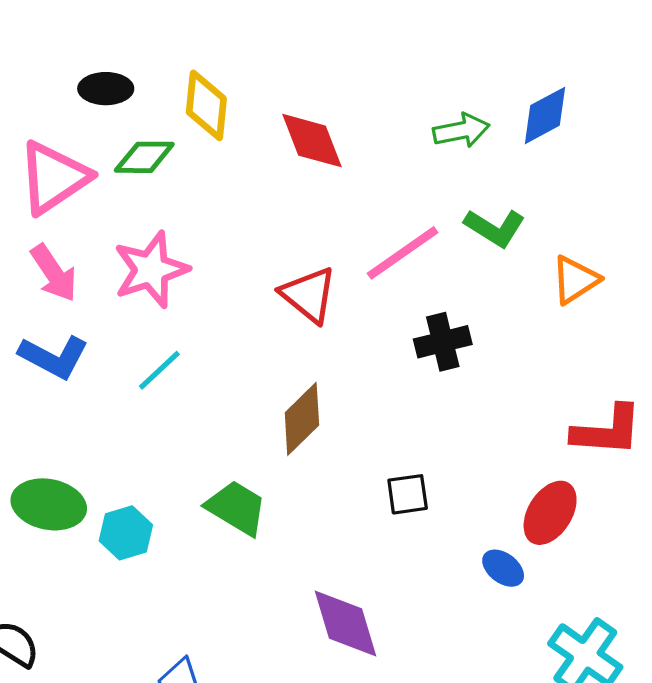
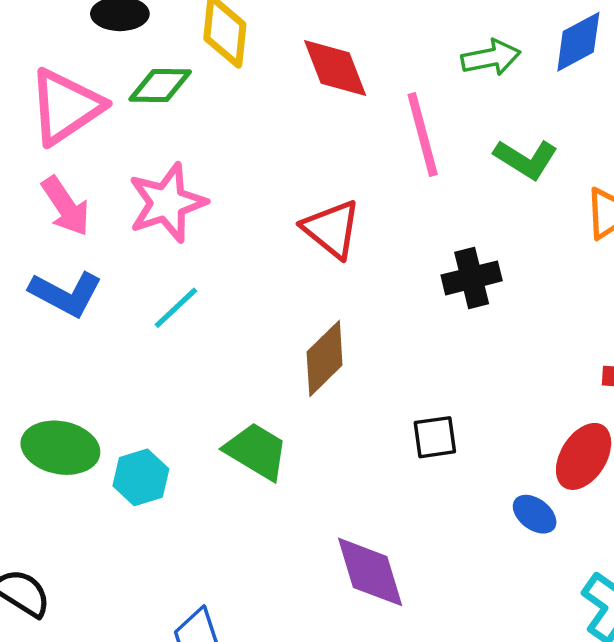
pink line: (403, 253) -> (423, 134), moved, turned -70

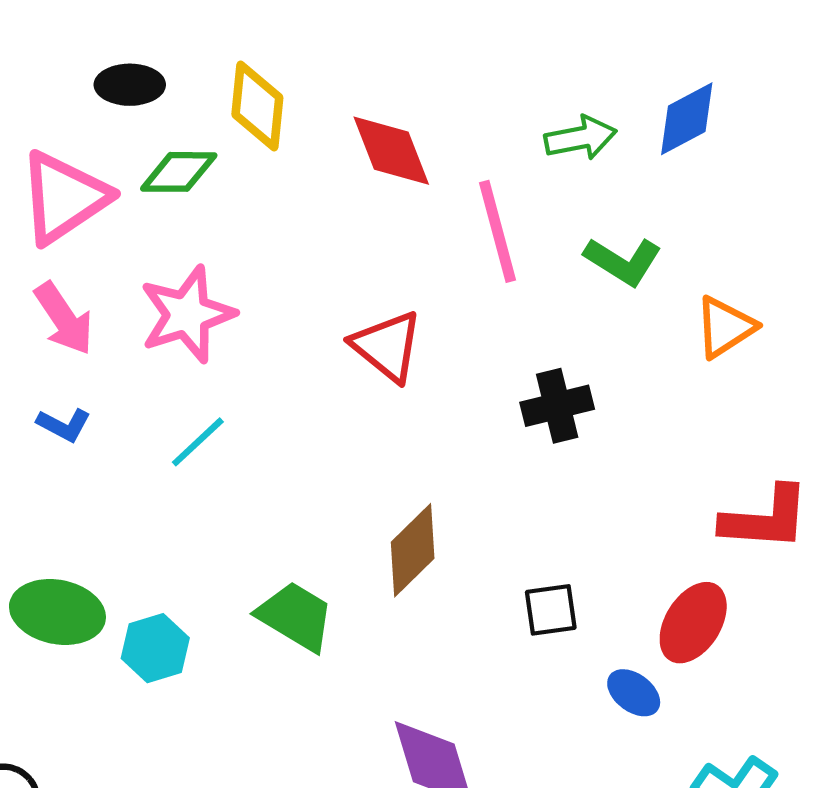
blue L-shape: (66, 294) -> (64, 425), size x0.6
brown diamond: (325, 358) -> (413, 550), moved
black square: (435, 437) -> (551, 610), moved

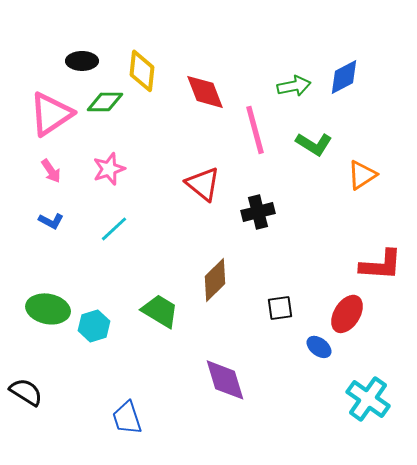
pink star: (187, 314) -> (109, 169), size x0.7
pink arrow: (64, 319) -> (51, 171), size x0.7
black cross: (557, 406) -> (258, 212), moved

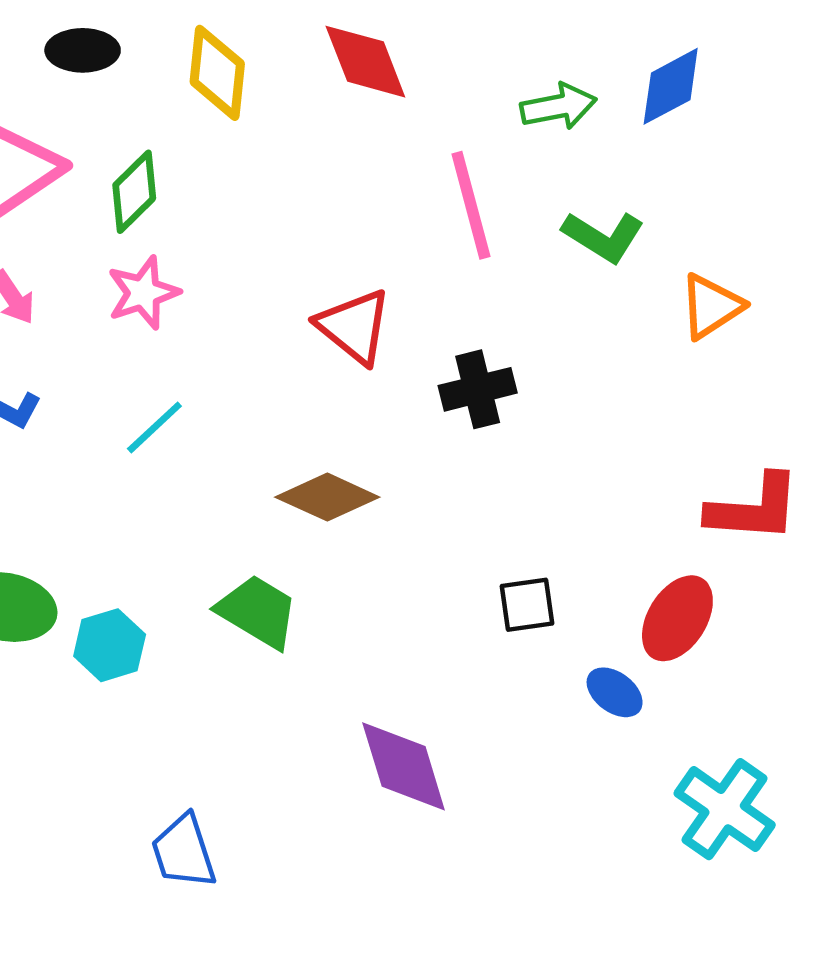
red diamond: (205, 92) -> (365, 62), moved
green diamond: (105, 102) -> (134, 192), moved, turned -45
brown diamond: (215, 280) -> (327, 497), moved, turned 69

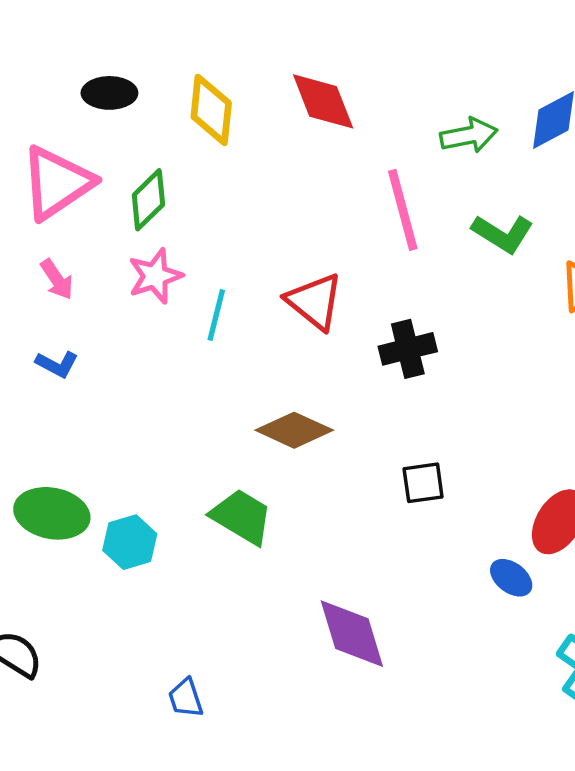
cyan line: (154, 427) -> (216, 315), moved, turned -33
black square: (527, 605) -> (423, 483), moved
blue trapezoid: (184, 852) -> (186, 698), size x0.7

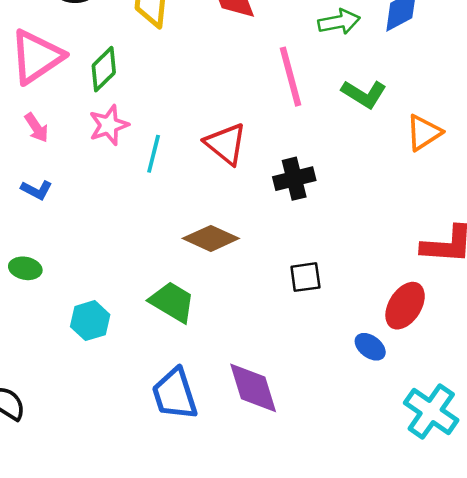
green ellipse: (52, 513) -> (25, 268), moved, size x0.6
blue trapezoid: (186, 698) -> (175, 394), moved, size x1.8

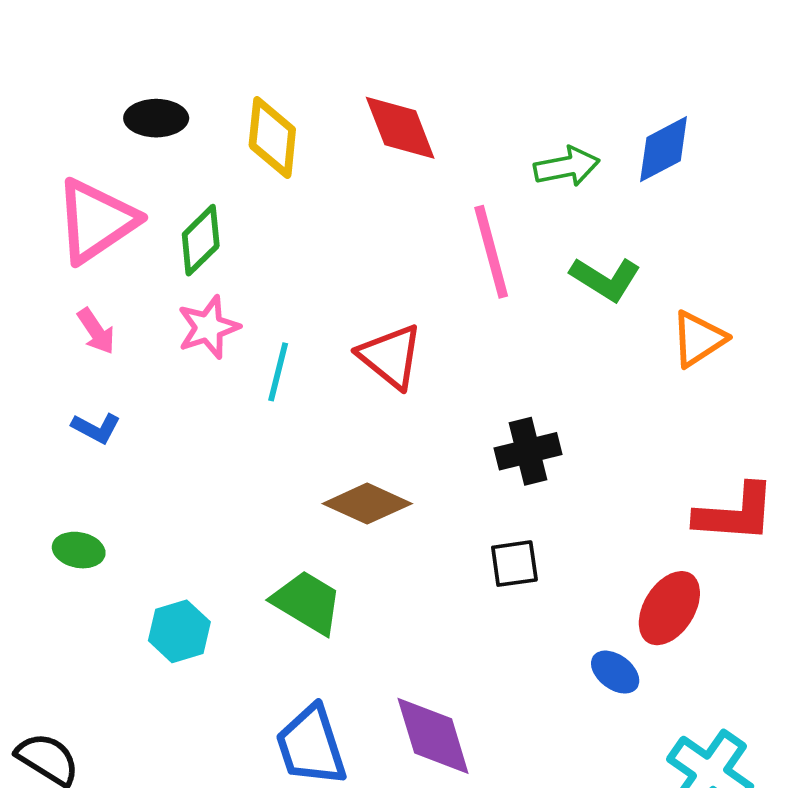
black cross: (294, 179) -> (528, 451), moved

